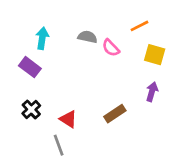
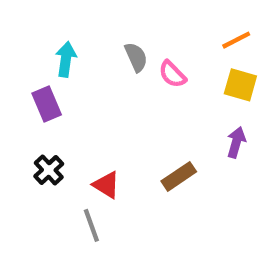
orange line: (140, 26) -> (236, 40), moved
gray semicircle: (87, 37) -> (136, 57), turned 54
purple rectangle: (30, 67) -> (47, 104), turned 30

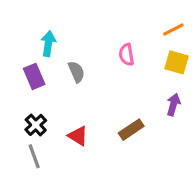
gray semicircle: (136, 57) -> (76, 72), moved
pink semicircle: (172, 74) -> (126, 55), turned 35
gray line: (91, 225) -> (34, 156), moved

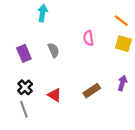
orange line: (173, 30) -> (121, 21), turned 64
cyan arrow: (48, 44) -> (43, 13), moved
purple arrow: (173, 105) -> (122, 83), moved

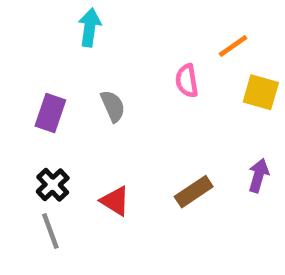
orange line: (121, 21) -> (233, 46), moved, turned -72
purple rectangle: (24, 53) -> (50, 113), turned 42

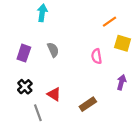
pink semicircle: (187, 81) -> (96, 56), moved
brown rectangle: (194, 192) -> (88, 104), moved
gray line: (50, 231) -> (38, 113), moved

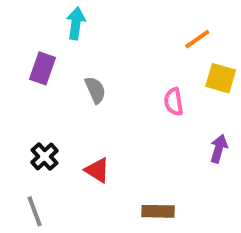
purple rectangle: (24, 53) -> (43, 68), moved
brown rectangle: (88, 104) -> (158, 211), moved, turned 35
gray line: (38, 113) -> (35, 211), moved

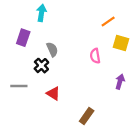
black cross: (44, 156) -> (41, 66), moved
gray line: (35, 211) -> (19, 86), moved, turned -70
brown rectangle: (158, 211) -> (87, 116), turned -56

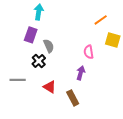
purple rectangle: (23, 38) -> (31, 35), moved
purple arrow: (120, 82) -> (81, 73), moved
brown rectangle: (87, 116) -> (73, 98), moved, turned -63

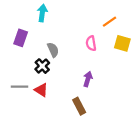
purple rectangle: (31, 35) -> (21, 38), moved
pink semicircle: (89, 52) -> (91, 43), moved
red triangle: (50, 87) -> (41, 90), moved

